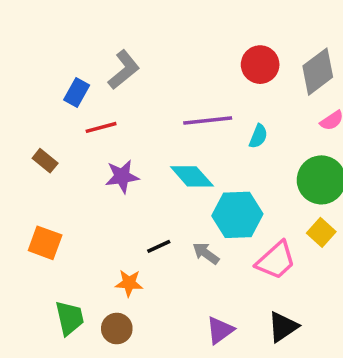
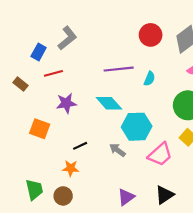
brown rectangle: (45, 161) -> (20, 84), moved
orange square: (45, 243) -> (40, 129), moved
black line: (159, 246) -> (80, 146), moved

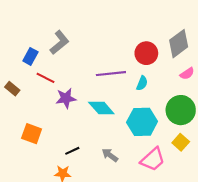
red circle: (151, 35) -> (146, 53), moved
red line: (53, 73) -> (45, 78), turned 42
purple star: (66, 103) -> (66, 98), moved
cyan hexagon: (137, 127) -> (142, 122), moved

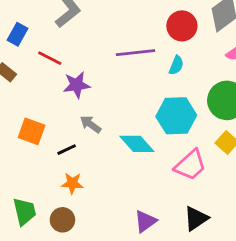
blue rectangle: (30, 56) -> (17, 34), moved
cyan diamond: (101, 108) -> (137, 144), moved
black line: (72, 151) -> (67, 150), moved
gray arrow: (110, 155) -> (91, 124), moved

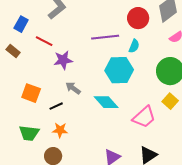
cyan hexagon: (176, 116) -> (119, 70), moved
green trapezoid: (25, 211) -> (29, 133), moved, turned 110

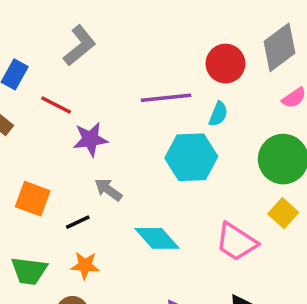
cyan diamond: (106, 102) -> (157, 238), moved
pink trapezoid: (144, 117) -> (236, 242), turned 75

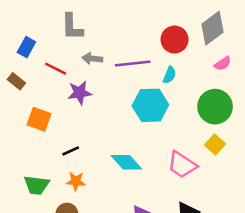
gray L-shape: (80, 46) -> (72, 27), turned 128
gray arrow: (108, 190) -> (92, 59), moved, turned -30
orange square: (33, 199) -> (39, 119), moved

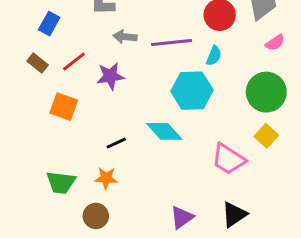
red line: (56, 69) -> (74, 62), moved, turned -65
black line: (71, 151) -> (116, 143), moved
cyan diamond: (126, 162) -> (164, 131), moved

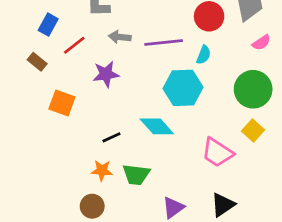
red line: (74, 62) -> (74, 45), moved
green trapezoid: (61, 182) -> (136, 175), moved

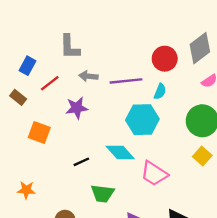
pink trapezoid: (217, 153) -> (154, 174), moved
orange star: (102, 170) -> (26, 190), moved

